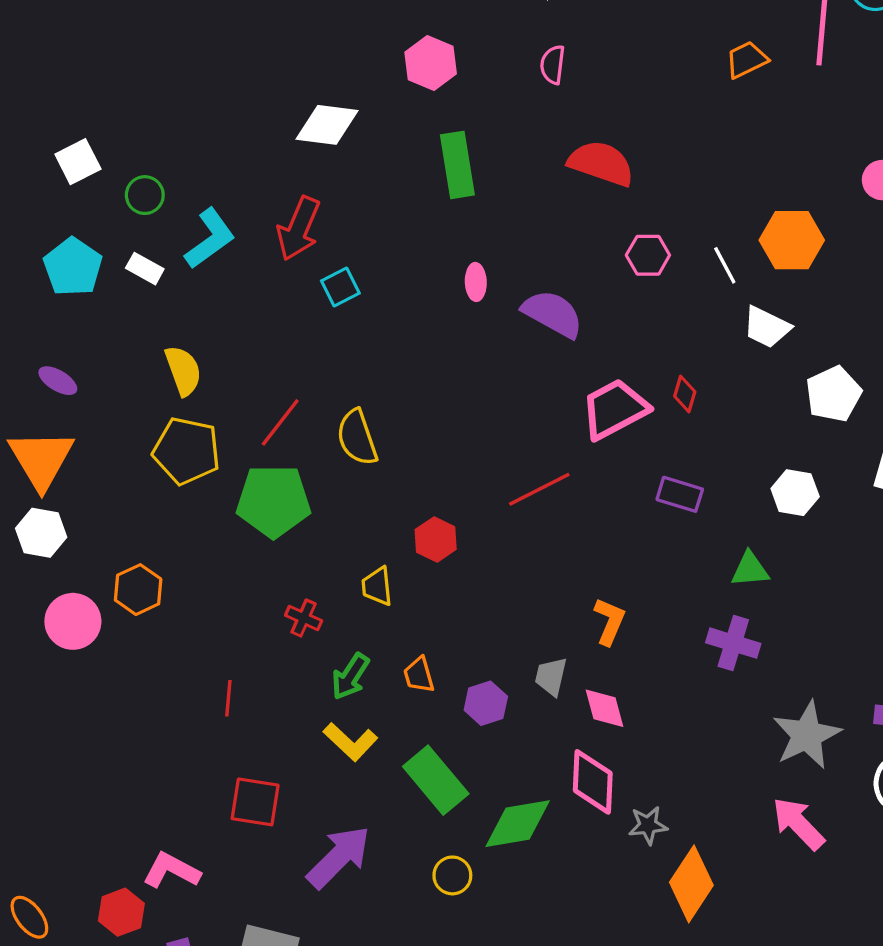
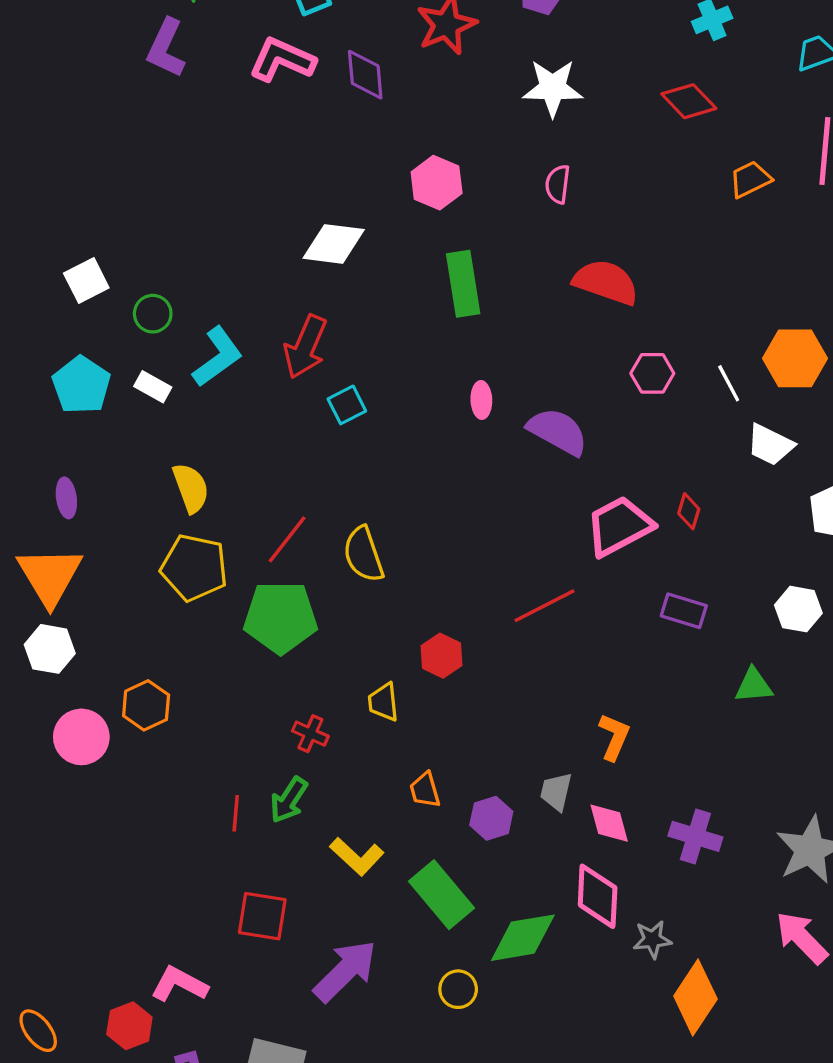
purple ellipse: (58, 381) -> (66, 498), turned 51
purple cross: (733, 643) -> (695, 836), moved
green arrow: (350, 677) -> (289, 800), moved

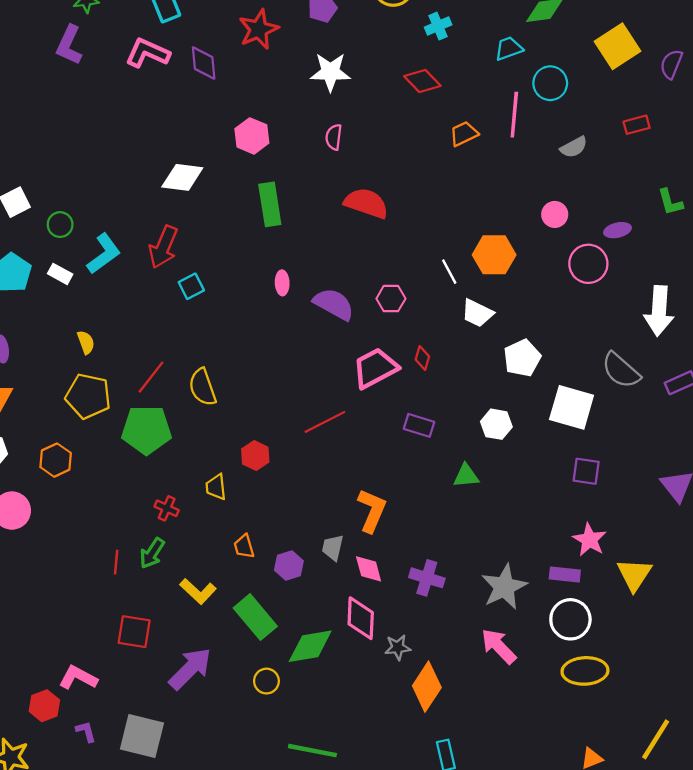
pink hexagon: (652, 373) -> (391, 299), moved
yellow semicircle: (191, 488) -> (86, 342), size x0.7
orange hexagon: (146, 705) -> (56, 460), moved
orange L-shape: (614, 737) -> (372, 511), size x1.4

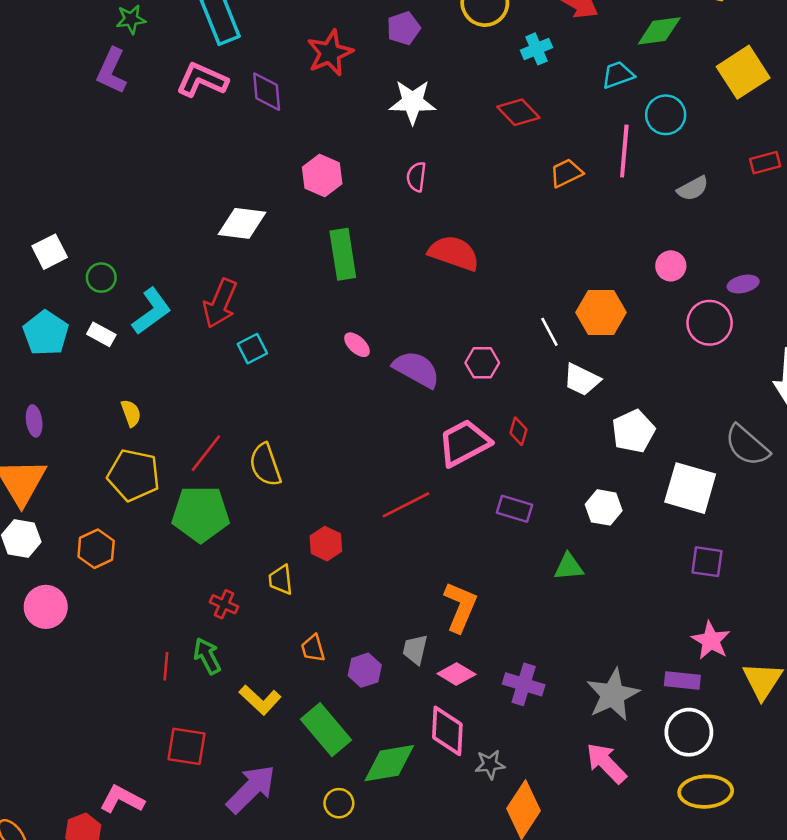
pink ellipse: (282, 283) -> (357, 345), turned -45
green arrow: (152, 553) -> (207, 656), turned 120
pink diamond: (369, 569) -> (456, 674), turned -44

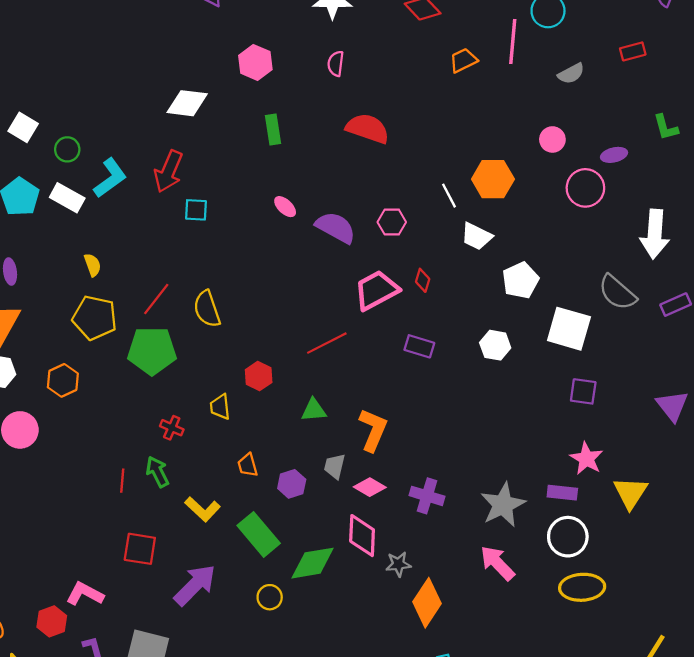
white square: (50, 252) -> (23, 127), turned -32
green rectangle: (343, 254) -> (273, 130), size x0.7
white rectangle: (101, 334) -> (67, 198), size x1.4
cyan square: (252, 349) -> (196, 210), turned 30
green triangle: (569, 567) -> (314, 410), moved

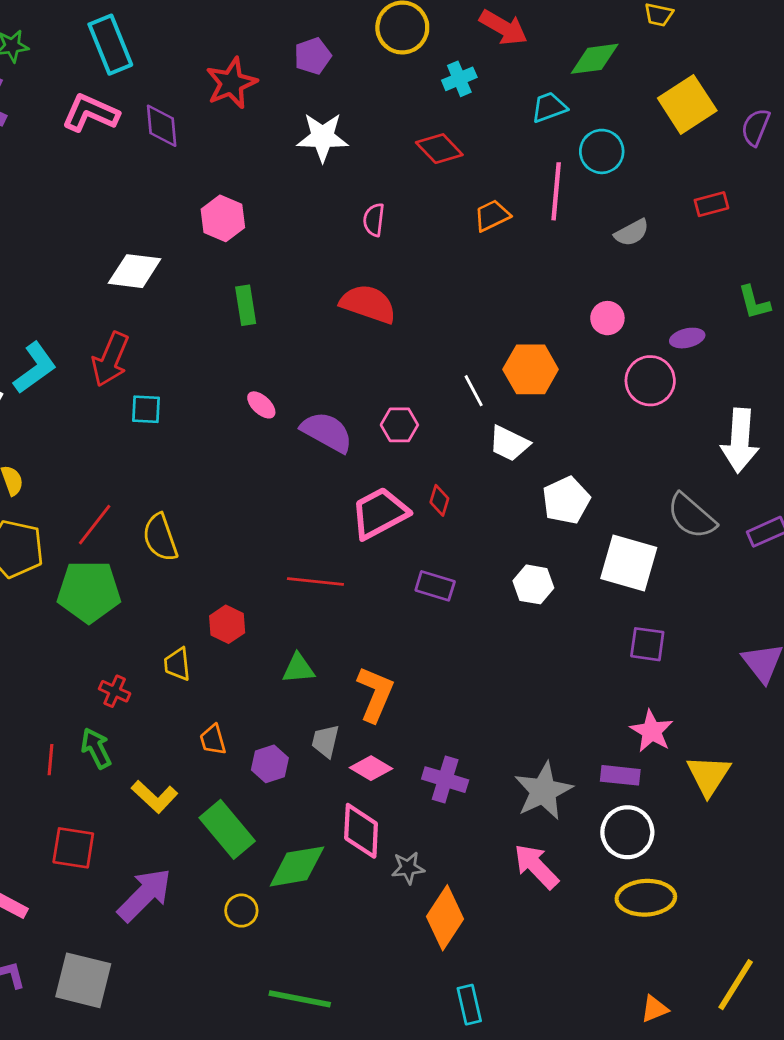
pink semicircle: (336, 64) -> (374, 220), moved
red line: (327, 343) -> (315, 582), turned 33

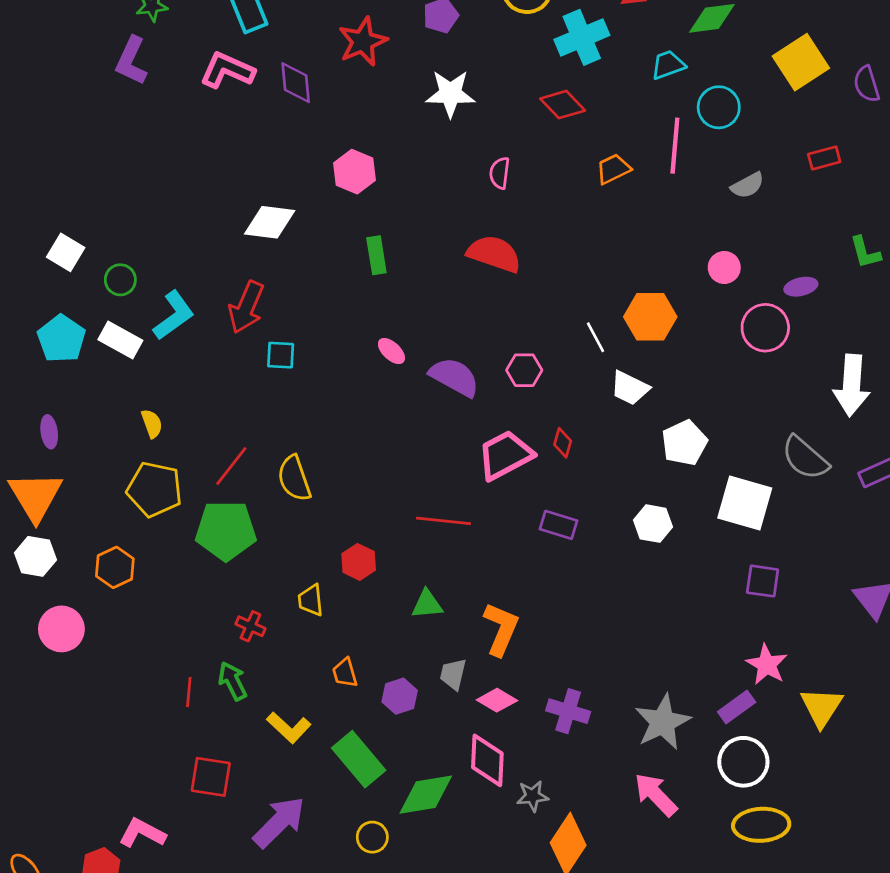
cyan cross: (459, 79) -> (582, 37), size x1.6
purple semicircle: (756, 127) -> (867, 84), turned -39
purple rectangle: (620, 775) -> (737, 707), turned -42

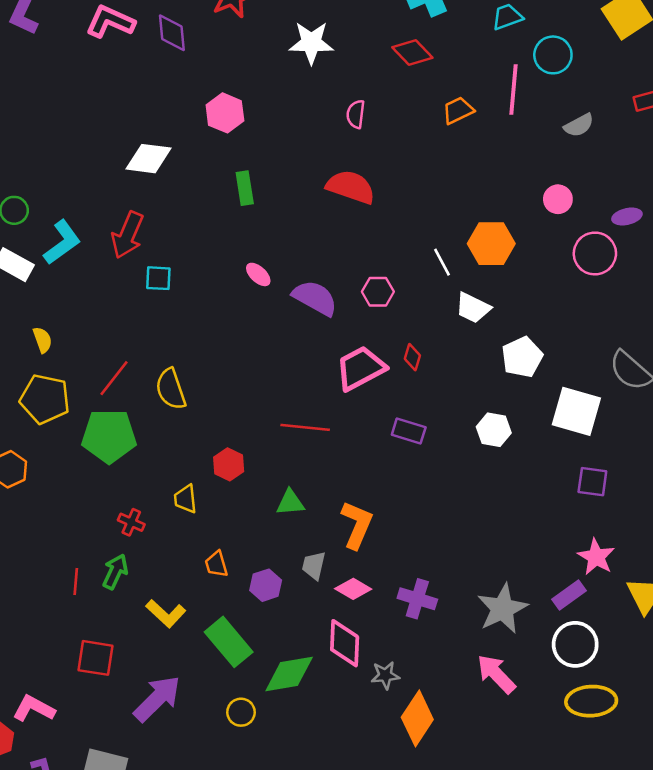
green arrow: (233, 681) -> (115, 572), turned 52

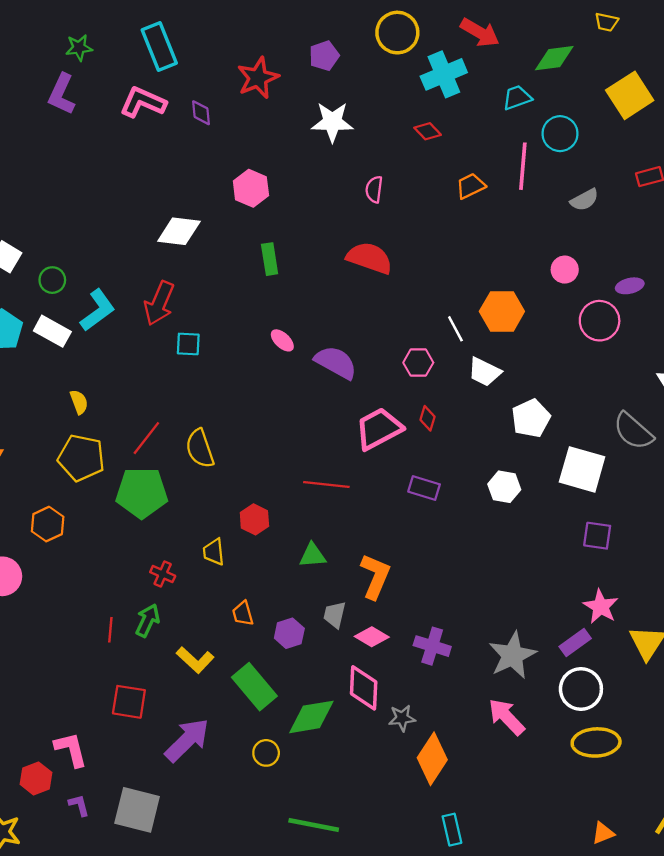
purple diamond: (172, 33) -> (201, 113), size x0.7
red diamond: (412, 52) -> (428, 131), size x0.7
pink hexagon: (378, 292) -> (418, 363), moved
pink L-shape: (34, 709) -> (71, 749), turned 48

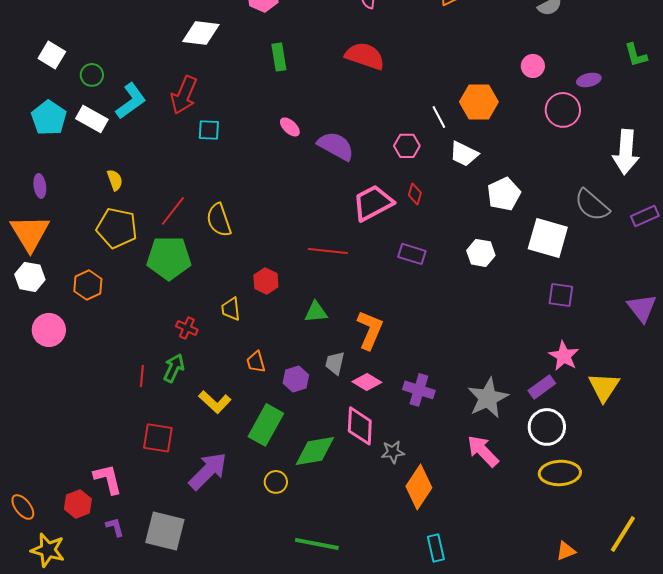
green rectangle: (254, 687) -> (266, 425), turned 69

